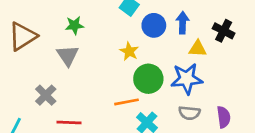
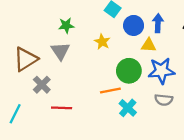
brown triangle: (22, 36) -> (26, 59), moved
yellow triangle: (198, 49) -> (149, 45), moved
yellow star: (129, 51) -> (102, 42), moved

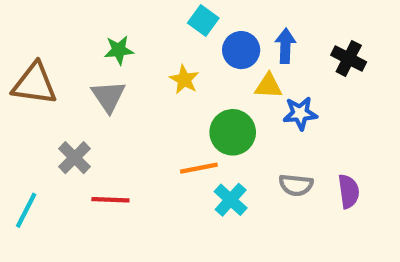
brown triangle: (26, 59) -> (34, 84), moved, turned 40
blue star: (161, 71) -> (300, 113), moved, size x0.7

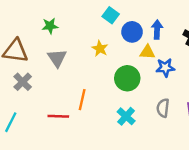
green star: (119, 50) -> (50, 26), moved
gray cross: (75, 158) -> (23, 82), moved
orange line: (199, 168) -> (82, 100), moved, turned -66
gray semicircle: (296, 185) -> (163, 108), turned 90

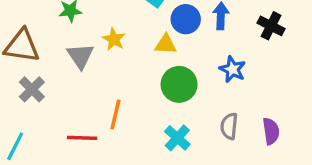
yellow star: (100, 49) -> (114, 39), moved
yellow triangle: (147, 52) -> (166, 44), moved
blue star: (165, 68) -> (233, 69), turned 30

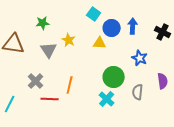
green circle: (179, 84) -> (114, 77), moved
gray cross: (32, 89) -> (36, 81), moved
purple semicircle: (271, 131) -> (163, 81), moved

